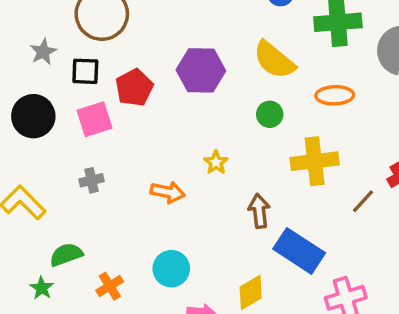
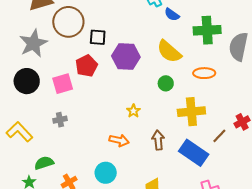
gray star: (43, 52) -> (33, 43), size x1.8
black square: (85, 71) -> (98, 37), moved
orange arrow: (168, 192) -> (119, 140), moved
blue rectangle: (299, 251) -> (194, 153), moved

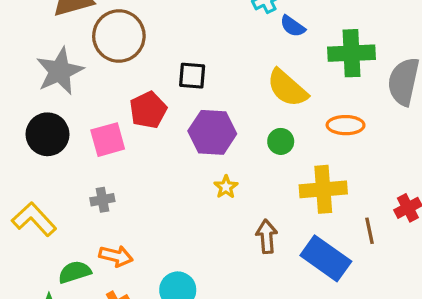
black square: (98, 37) -> (192, 76), moved
purple hexagon: (126, 57) -> (212, 132), moved
brown line: (219, 136) -> (370, 231), turned -56
orange arrow: (119, 140) -> (116, 256), moved

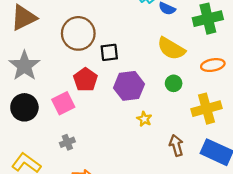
brown circle: (119, 36) -> (78, 33), moved

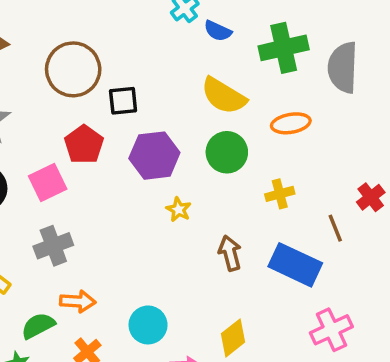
green circle: (174, 83) -> (227, 152), size x1.5
yellow cross: (206, 109) -> (280, 194), size x0.6
gray cross: (67, 142) -> (53, 246), size x1.5

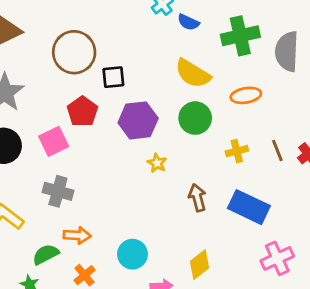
brown line: (335, 228) -> (277, 151), moved
gray cross: (53, 246) -> (58, 191), turned 36

